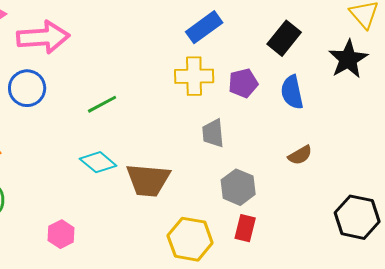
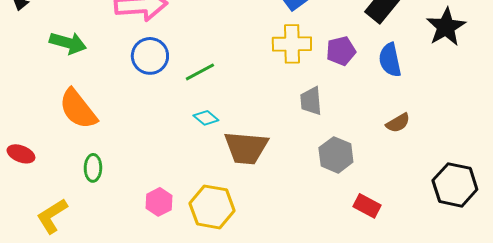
blue circle: (27, 88) -> (150, 56), moved
cyan diamond: (98, 162) -> (206, 118), moved, size x0.7
red rectangle: (245, 228) -> (367, 206), moved, turned -76
yellow hexagon: (190, 239) -> (212, 207), moved

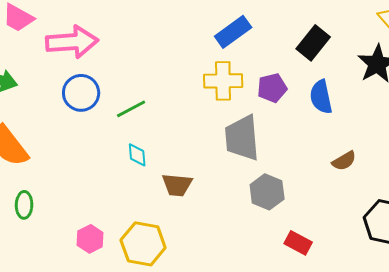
gray trapezoid: (311, 101) -> (242, 138), size x1.6
cyan diamond: (206, 118) -> (137, 155), turned 45
brown semicircle: (398, 123) -> (344, 161), moved
brown trapezoid: (246, 148) -> (177, 185), size x0.7

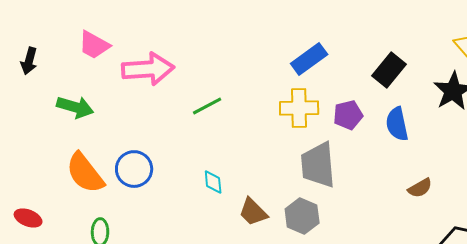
blue circle: (81, 93) -> (134, 169), moved
green line: (131, 109) -> (207, 106), moved
brown trapezoid: (177, 185) -> (253, 212), turned 40
gray hexagon: (267, 192) -> (302, 216), moved

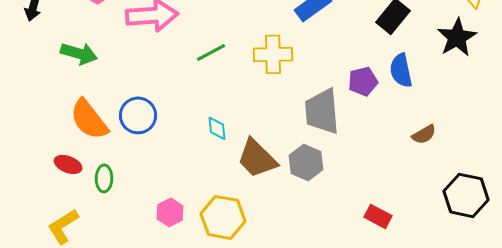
yellow cross: (299, 108) -> (273, 54), moved
purple pentagon: (348, 115) -> (363, 81), moved
brown trapezoid: (253, 212) -> (257, 158), size x1.4
red ellipse: (28, 218) -> (68, 164), moved

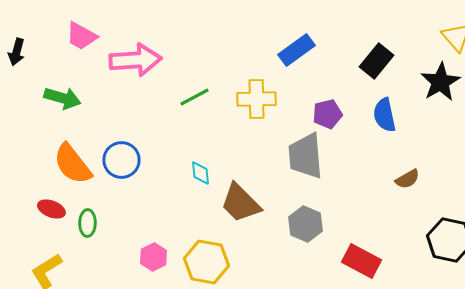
purple pentagon: (363, 81) -> (327, 114), moved
gray hexagon: (306, 162) -> (305, 224), moved
red rectangle: (378, 216) -> (361, 261), size x1.4

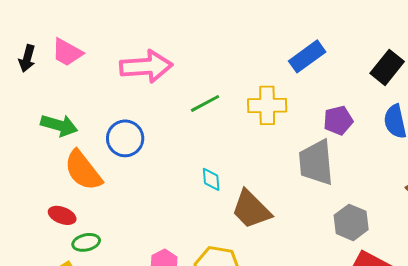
pink trapezoid: (81, 36) -> (67, 52), moved
green arrow: (62, 98) -> (59, 125), moved
blue circle: (121, 160) -> (125, 138), moved
green ellipse: (87, 223) -> (86, 242), moved, turned 76
gray hexagon: (305, 224) -> (351, 222), moved

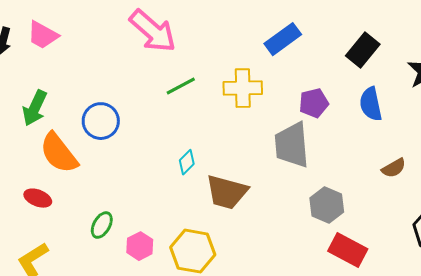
pink arrow: (146, 66) -> (153, 31), moved, turned 45
green arrow: (59, 125) -> (35, 108), turned 99
cyan diamond: (211, 179) -> (187, 162), turned 50
brown trapezoid: (251, 209) -> (227, 192), turned -30
green ellipse: (86, 242) -> (102, 225), moved, turned -48

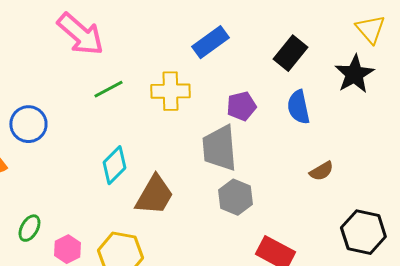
cyan diamond: (187, 162) -> (114, 165), size x1.5
brown trapezoid: (227, 192) -> (154, 195), turned -75
gray hexagon: (327, 205) -> (235, 197), moved

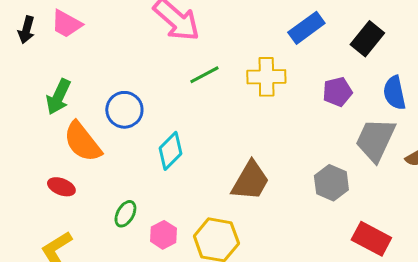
black rectangle: (290, 53) -> (367, 39), moved
gray trapezoid: (219, 148) -> (375, 140), moved, turned 30
cyan diamond: (114, 165) -> (170, 151), moved

